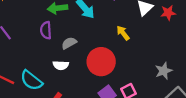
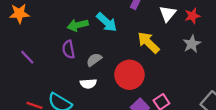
yellow arrow: (123, 33) -> (148, 42), size x1.5
gray star: (164, 71) -> (192, 44), moved

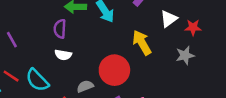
purple line: (27, 57) -> (12, 40), moved
gray semicircle: (94, 60) -> (85, 86), moved
white semicircle: (88, 84) -> (63, 55), moved

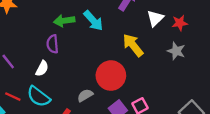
white semicircle: (63, 55) -> (42, 69), moved, turned -63
gray star: (185, 55) -> (176, 51), turned -30

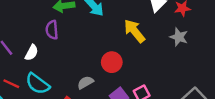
white semicircle: (42, 69) -> (32, 53), moved
red circle: (111, 76) -> (112, 62), size x0.7

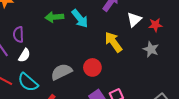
purple semicircle: (52, 30) -> (18, 34), moved
gray semicircle: (85, 83) -> (61, 72), moved, size x1.5

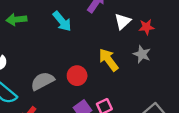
green arrow: (54, 17) -> (16, 19), moved
yellow arrow: (113, 42) -> (109, 60), moved

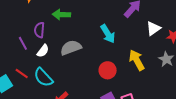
cyan arrow: (62, 21) -> (108, 34), moved
gray semicircle: (43, 81) -> (71, 48), moved

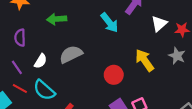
purple semicircle: (39, 30) -> (20, 38), moved
cyan arrow: (108, 34) -> (109, 23), moved
purple line: (23, 43) -> (17, 67), moved

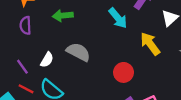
purple semicircle: (20, 38) -> (25, 25), moved
gray semicircle: (71, 54) -> (78, 52), turned 55
yellow arrow: (145, 60) -> (150, 44), moved

